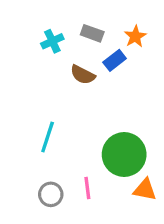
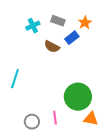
cyan line: (48, 137) -> (15, 79), moved

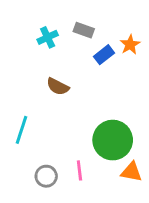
orange star: (85, 23) -> (130, 45), moved
brown semicircle: (52, 47) -> (58, 87), moved
cyan line: (15, 79) -> (22, 130), moved

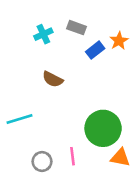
cyan line: (22, 130) -> (19, 119), turned 55

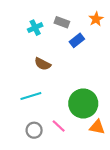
orange star: (119, 41) -> (96, 19), moved
cyan line: (19, 119) -> (31, 96), moved
pink line: (73, 156) -> (59, 126), turned -40

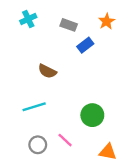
cyan cross: (35, 28) -> (28, 19), moved
green circle: (83, 103) -> (92, 115), size x0.7
orange triangle: (97, 127) -> (108, 152), moved

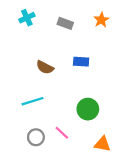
blue rectangle: (85, 45) -> (81, 62), moved, turned 42

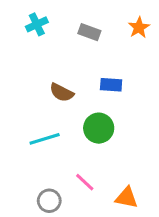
green circle: (88, 109) -> (99, 128), moved
gray circle: (36, 137) -> (49, 201), moved
orange triangle: (102, 144) -> (127, 198), moved

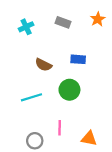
cyan cross: (37, 24) -> (26, 27), moved
pink line: (85, 182) -> (60, 128), turned 48

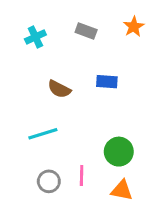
green circle: (69, 90) -> (119, 152), moved
gray circle: (35, 141) -> (49, 181), moved

